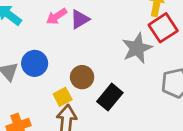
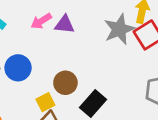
purple triangle: (80, 19) -> (65, 24), turned 35
gray star: (137, 48) -> (119, 29), moved

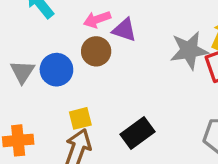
brown circle: (65, 83) -> (96, 51), moved

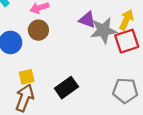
purple triangle: (124, 30) -> (87, 20), moved

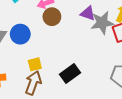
brown circle: (38, 30) -> (52, 17), moved

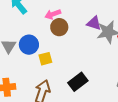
yellow square: (35, 64) -> (45, 59), moved

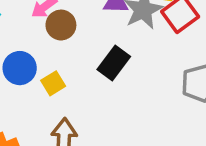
black rectangle: (78, 82) -> (114, 63), moved

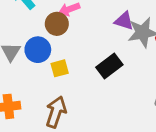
brown circle: (61, 25) -> (57, 24), moved

